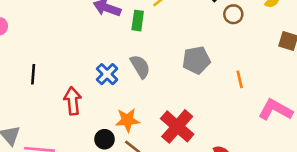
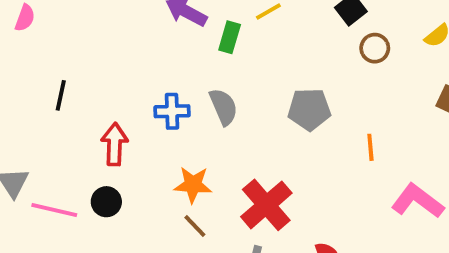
blue cross: (107, 74) -> (172, 111), turned 35
black circle: (104, 139) -> (106, 202), moved

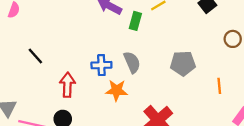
brown circle: (375, 48) -> (233, 39), moved
black line: (61, 95) -> (35, 56), turned -54
orange star: (193, 185) -> (117, 90), moved

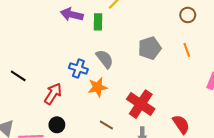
blue cross: (101, 65) -> (78, 68), turned 36
red arrow: (67, 85) -> (53, 94), turned 45
orange line: (219, 86) -> (187, 50), moved

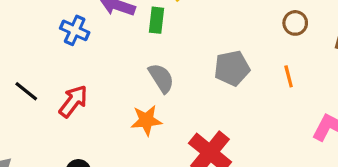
blue cross: (78, 68) -> (75, 30), moved
red arrow: (53, 94) -> (73, 101), moved

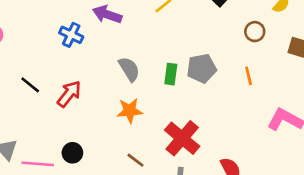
green rectangle: (157, 20) -> (171, 74), moved
gray semicircle: (161, 78) -> (129, 69), moved

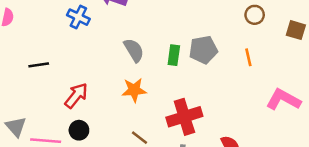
black line: (30, 85) -> (39, 65), turned -48
red arrow: (69, 94) -> (76, 95), moved
red cross: (182, 138) -> (184, 117), turned 32

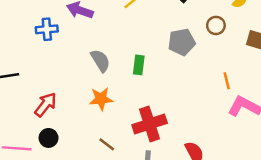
blue cross: (78, 17) -> (47, 29), turned -30
gray pentagon: (203, 50) -> (182, 42), moved
orange line: (248, 57) -> (227, 81), moved

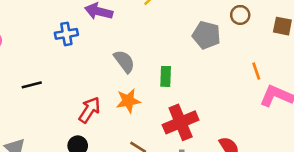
gray pentagon: (182, 42) -> (206, 35), turned 30
green rectangle: (139, 65) -> (166, 76), moved
red arrow: (46, 105) -> (89, 110), moved

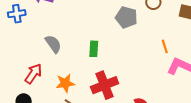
gray semicircle: (124, 61) -> (53, 44), moved
orange star: (128, 101) -> (65, 83), moved

